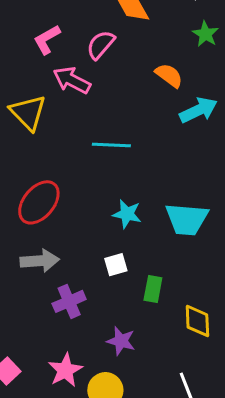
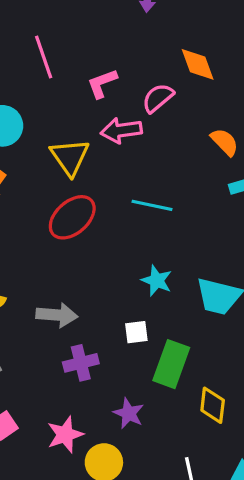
pink arrow: (72, 80) -> (121, 130), turned -45
red ellipse: (39, 202) -> (72, 217), moved
green rectangle: (153, 289) -> (171, 364), size x1.6

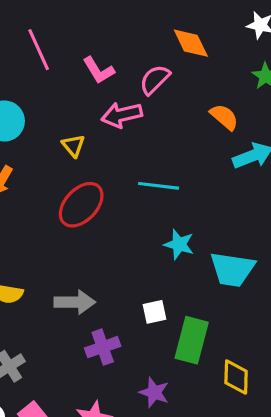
pink L-shape: (102, 83) -> (99, 70), turned -96
yellow triangle: (70, 157) -> (73, 146), size x0.6
cyan star: (157, 281) -> (179, 244), moved

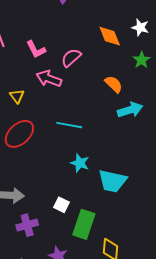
orange diamond: (191, 43) -> (110, 36), moved
pink arrow: (122, 115) -> (49, 79), turned 30
white square: (155, 312) -> (61, 205), turned 35

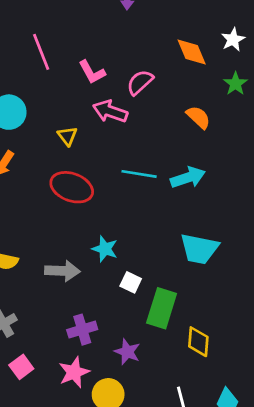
white star: (140, 27) -> (233, 40), turned 30
cyan arrow: (130, 110) -> (188, 177), moved
red ellipse: (19, 134) -> (72, 187), turned 64
cyan star: (80, 163) -> (105, 249), moved
purple cross: (27, 225) -> (82, 330), moved

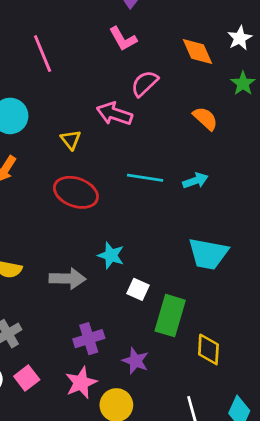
pink L-shape: (92, 72) -> (123, 39), moved
cyan arrow: (188, 177) -> (195, 181), size x0.7

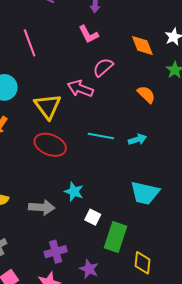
yellow triangle: (71, 140) -> (48, 106), size x1.8

